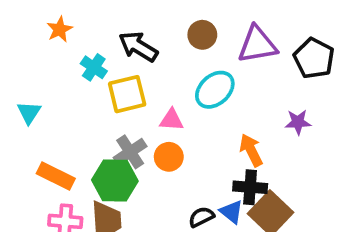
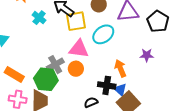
yellow square: (127, 94) -> (76, 21), moved
pink triangle: (172, 120) -> (79, 49), size x1.5
black cross: (250, 187) -> (107, 85), moved
blue triangle: (231, 212) -> (120, 90), moved

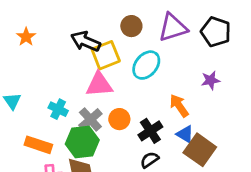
cyan cross: (39, 18) -> (58, 109), moved
pink triangle: (79, 49) -> (99, 85), moved
black cross: (107, 85) -> (150, 131), moved, turned -30

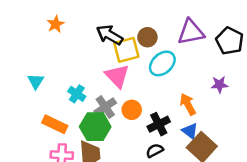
brown circle: (131, 26) -> (147, 37), moved
pink triangle: (99, 85) -> (117, 76), turned 44

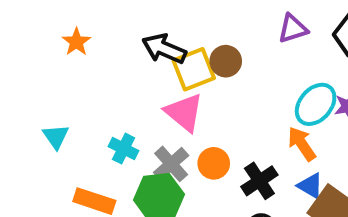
purple triangle: (191, 32) -> (293, 29), size x0.7
brown circle: (147, 37) -> (226, 61), moved
cyan ellipse: (162, 63) -> (316, 104), moved

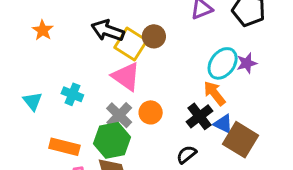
yellow square: (194, 69) -> (131, 44), turned -32
cyan cross: (124, 149) -> (72, 94), moved
black cross: (259, 181) -> (200, 116), moved

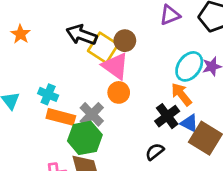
pink triangle: (126, 76) -> (115, 66), moved
orange circle: (151, 112) -> (119, 92), moved
orange rectangle: (64, 147) -> (61, 117), moved

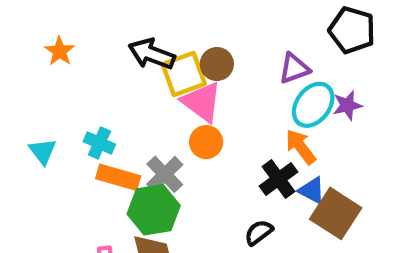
purple triangle: (170, 15) -> (294, 68), moved
yellow square: (103, 48) -> (184, 74), turned 36

